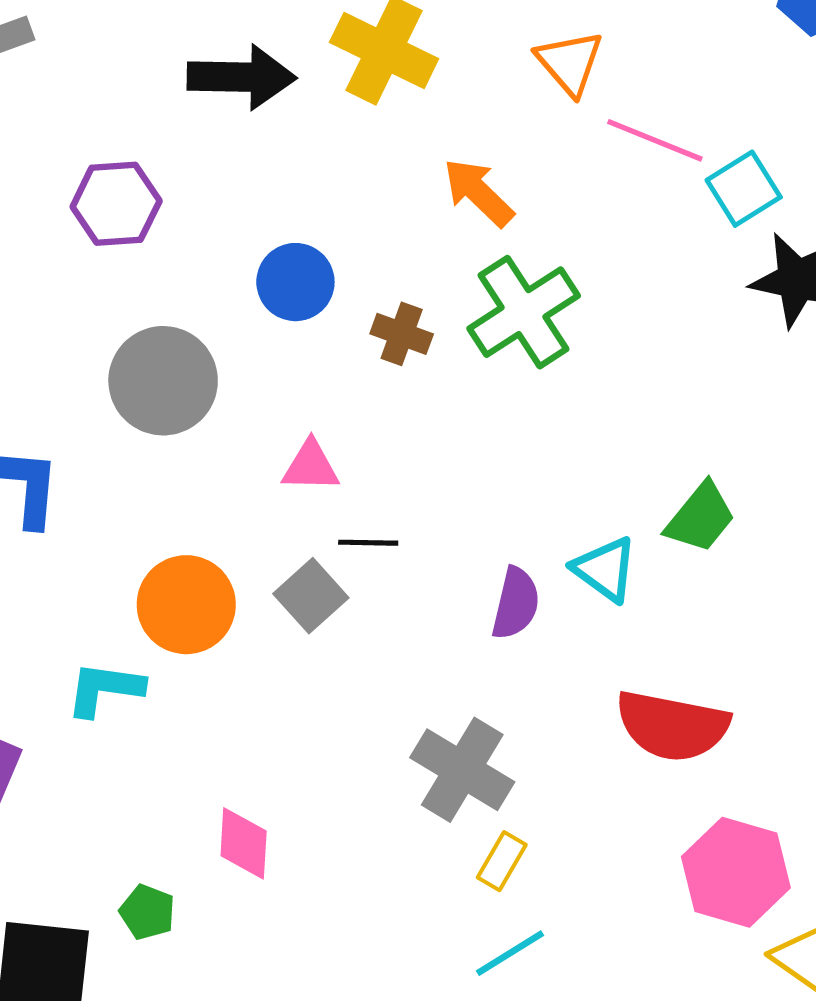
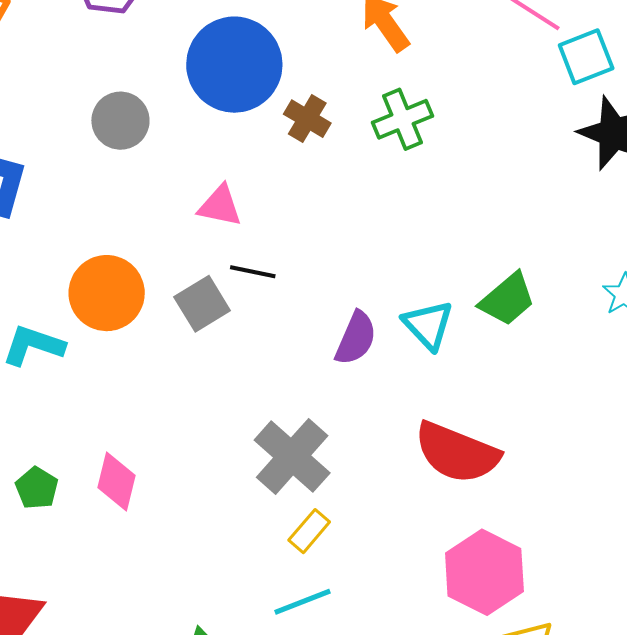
blue circle: (295, 282) -> (234, 65), size x1.6
green cross: (524, 312) -> (403, 119), size x0.7
gray circle: (163, 381) -> (120, 121), size x0.7
green pentagon: (147, 912) -> (37, 488), moved

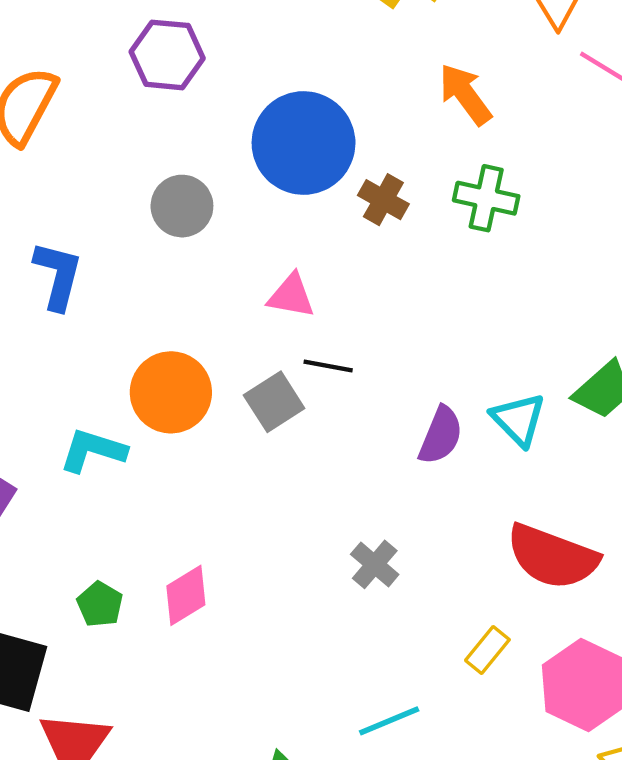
green cross: (403, 119) -> (486, 198), turned 36
gray cross: (292, 456) -> (375, 564), size x0.6
pink diamond: (117, 481) -> (186, 595), turned 46
yellow rectangle: (309, 531) -> (487, 650), moved

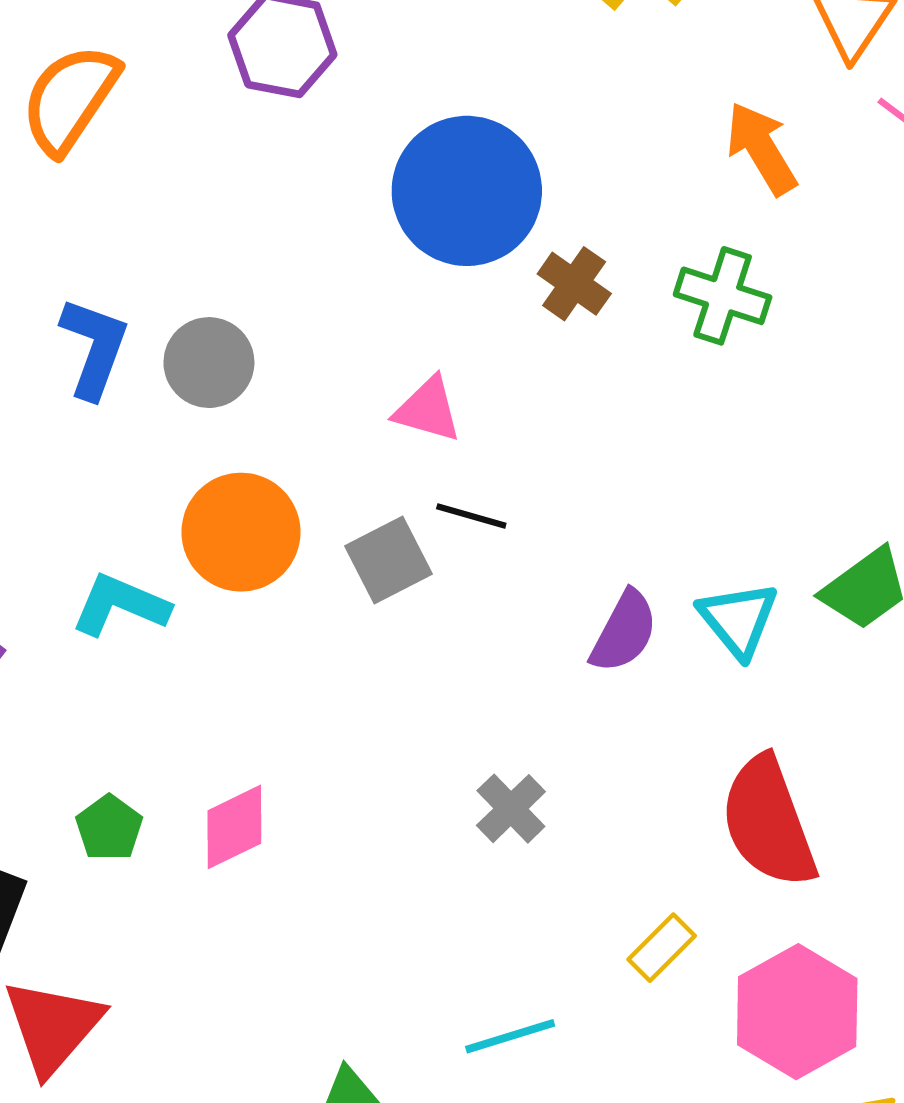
orange arrow: (465, 94) -> (761, 148), moved
gray circle: (182, 206) -> (209, 363), moved
red semicircle: (552, 557) -> (768, 822), turned 44

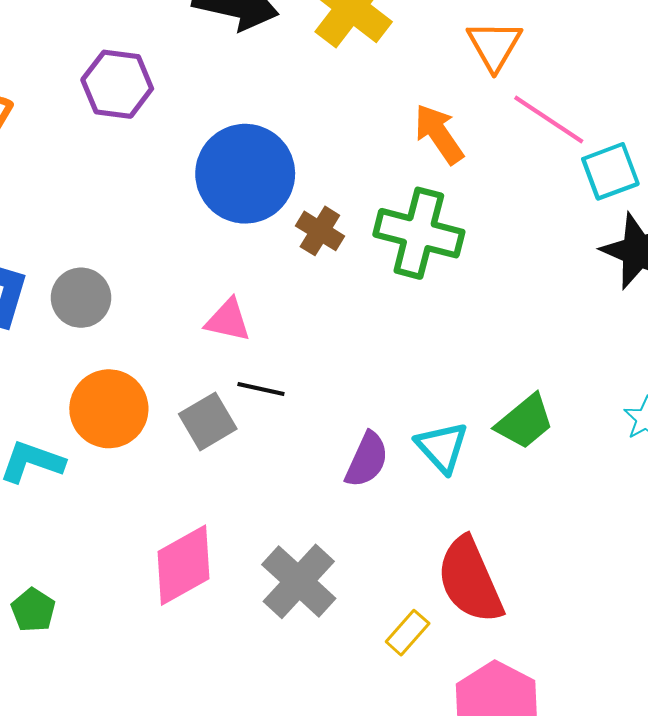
green cross: (723, 296) -> (419, 233), size x1.4
gray cross: (511, 809) -> (299, 581), size x1.6
pink diamond: (234, 827) -> (184, 565), moved, size x1.4
yellow rectangle: (662, 948) -> (408, 633), moved

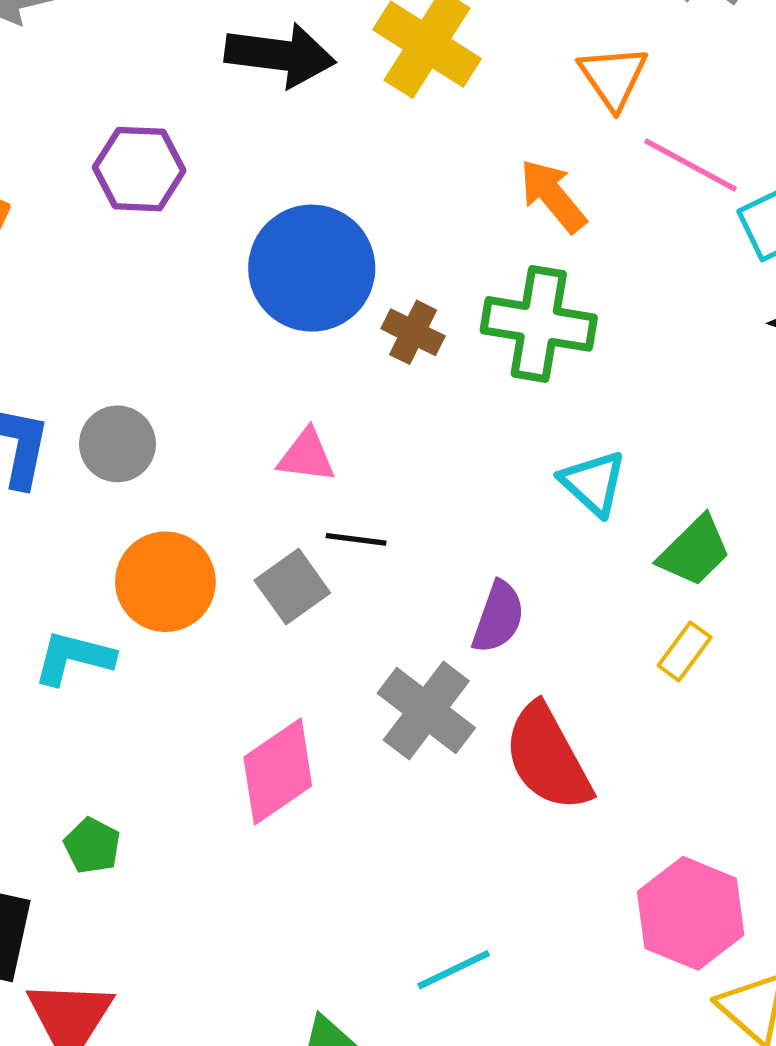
cyan triangle: (442, 447) -> (593, 483), moved
red semicircle: (470, 580) -> (548, 758), moved
gray cross: (299, 581) -> (426, 710), moved
yellow rectangle: (408, 633) -> (685, 651), moved

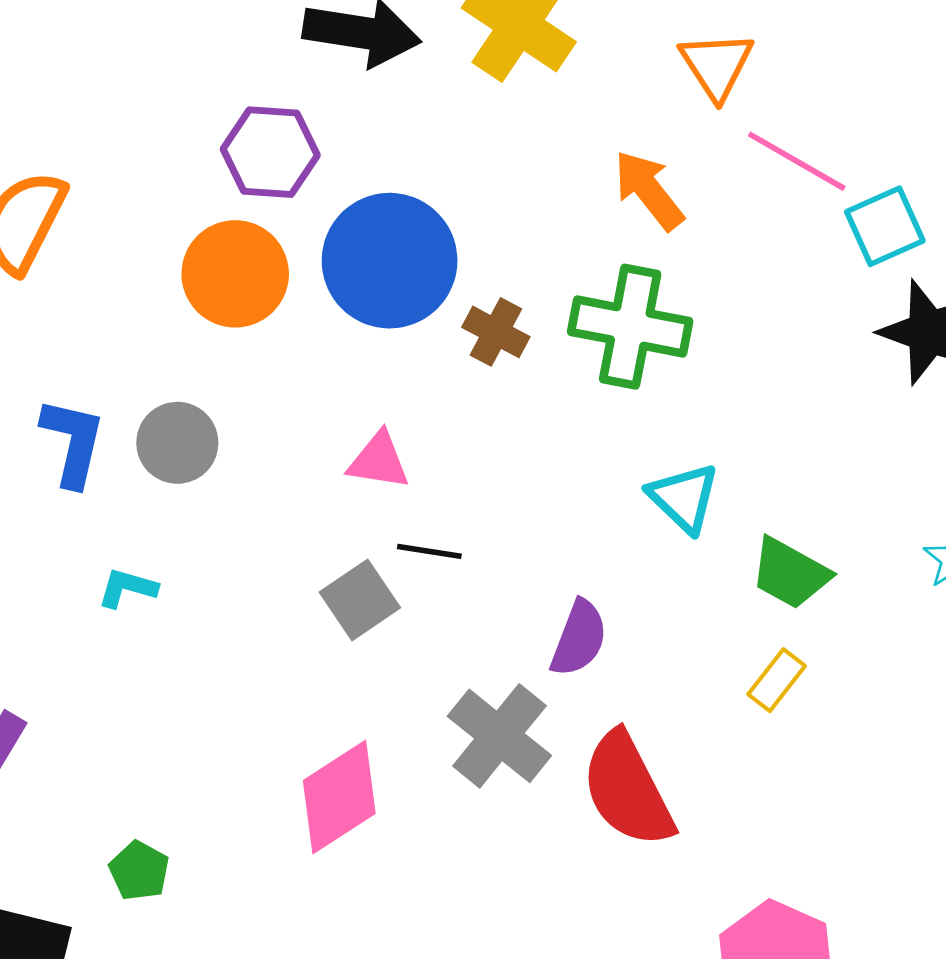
purple hexagon: (139, 169) -> (270, 152), moved
green trapezoid: (694, 551) -> (790, 573), turned 72
orange circle: (165, 582) -> (235, 274), moved
cyan L-shape: (74, 658) -> (127, 588), moved, size x0.7

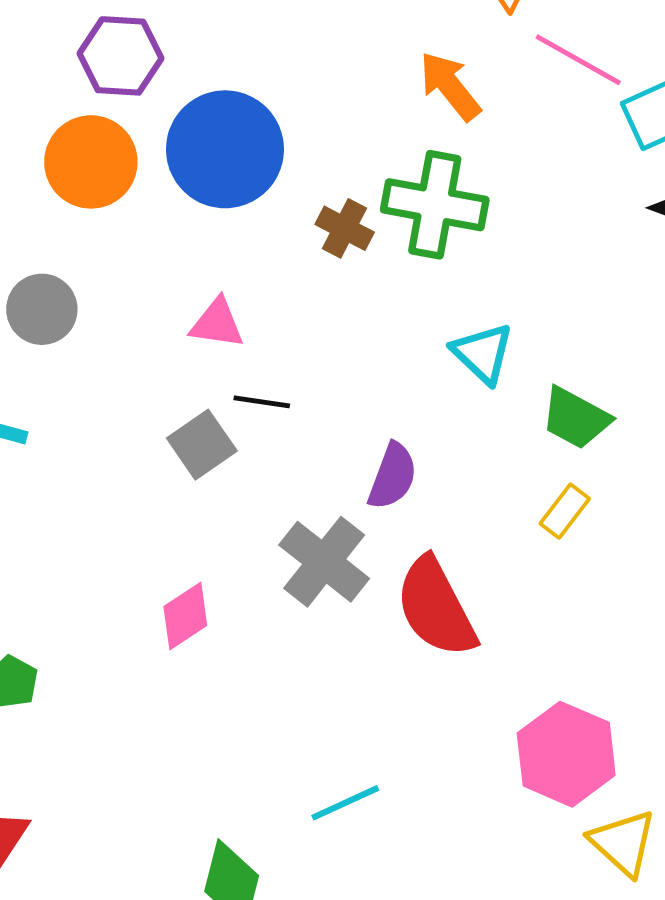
brown cross: (496, 332) -> (345, 228), moved
pink diamond: (339, 797) -> (185, 616), size x0.7

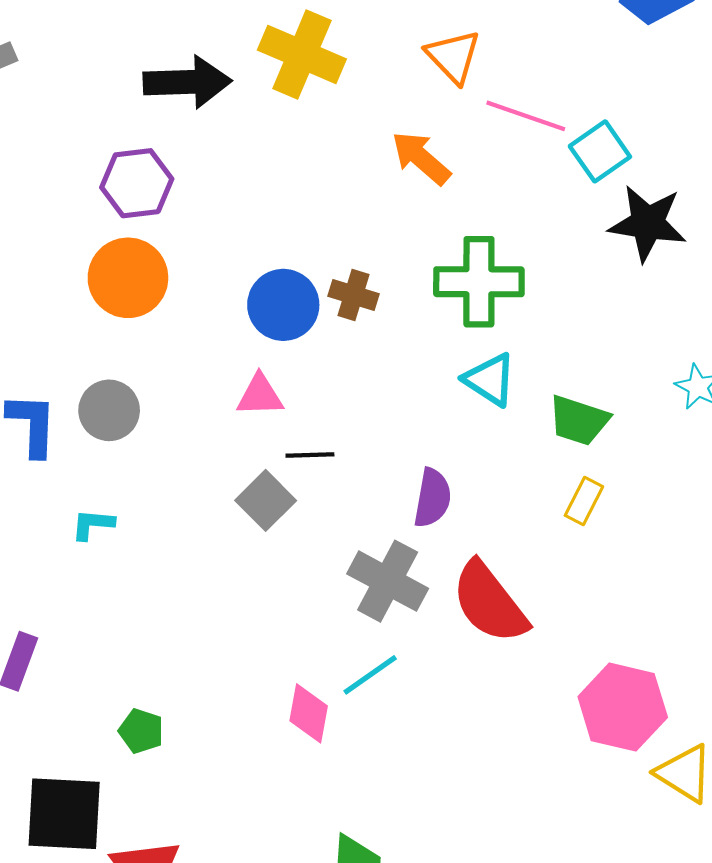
blue circle: (225, 149) -> (283, 305), moved, size x0.7
green cross: (435, 205) -> (479, 282), moved
pink diamond: (185, 616) -> (309, 713), moved, turned -36
cyan line: (345, 803) -> (370, 675), moved

